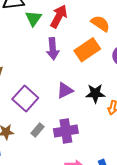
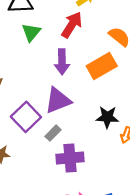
green triangle: (33, 18) -> (31, 32), moved
purple triangle: (65, 90) -> (58, 100), moved, size x1.4
gray rectangle: (37, 130) -> (53, 133), moved

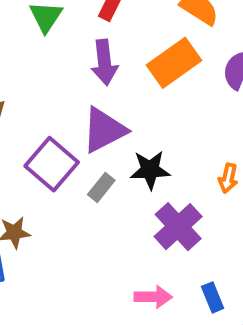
black star: (107, 117) -> (150, 170), moved
purple cross: (70, 158) -> (178, 227), moved, turned -32

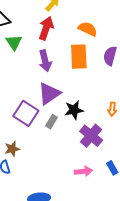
orange rectangle: (174, 63) -> (79, 57), turned -50

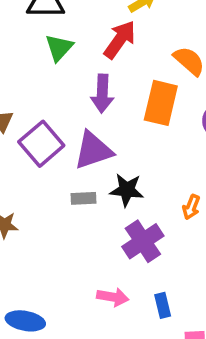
purple square: (26, 113) -> (41, 144), moved
gray rectangle: (51, 122) -> (83, 198), turned 40

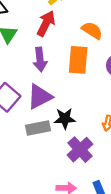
gray rectangle: (83, 198) -> (38, 128), size x1.5

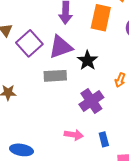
black star: (65, 118) -> (88, 61), moved, turned 30

